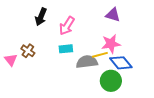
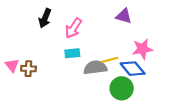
pink star: (111, 44) -> (142, 49), moved
brown cross: (28, 51) -> (28, 69), moved, turned -32

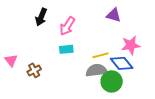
gray semicircle: (95, 68) -> (96, 70), moved
brown cross: (28, 69) -> (34, 70), moved, turned -32

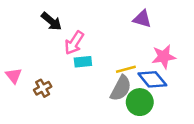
black arrow: (41, 17) -> (51, 21), turned -72
pink arrow: (67, 26) -> (74, 43), moved
gray semicircle: (96, 70) -> (121, 88), turned 125

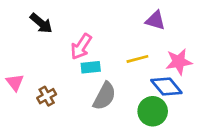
black arrow: (51, 21) -> (41, 23), moved
yellow line: (126, 69) -> (137, 59), moved
gray semicircle: (121, 88) -> (104, 96), moved

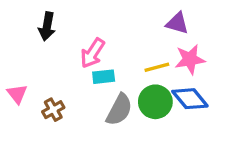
black arrow: (41, 23) -> (47, 26), turned 60
pink star: (179, 62) -> (190, 59), moved
green circle: (153, 111) -> (155, 102), moved

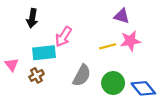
cyan rectangle: (104, 77) -> (44, 53), moved, size x1.5
blue diamond: (190, 99) -> (143, 88), moved
green circle: (155, 102) -> (113, 83), moved

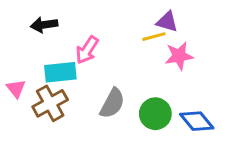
black arrow: (32, 18) -> (44, 25), turned 72
yellow line: (108, 46) -> (154, 37), moved
brown cross: (36, 75) -> (50, 103), size x1.6

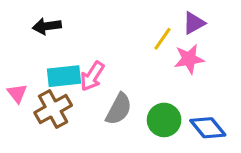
purple triangle: (167, 22) -> (194, 23), moved, turned -45
yellow line: (154, 37) -> (163, 39), turned -40
pink arrow: (87, 50) -> (92, 76), moved

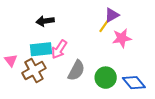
purple triangle: (194, 23) -> (112, 15), moved
black arrow: (47, 26) -> (45, 21), moved

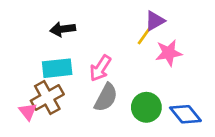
pink arrow: (59, 49) -> (100, 68), moved
pink triangle: (11, 60) -> (28, 111), moved

